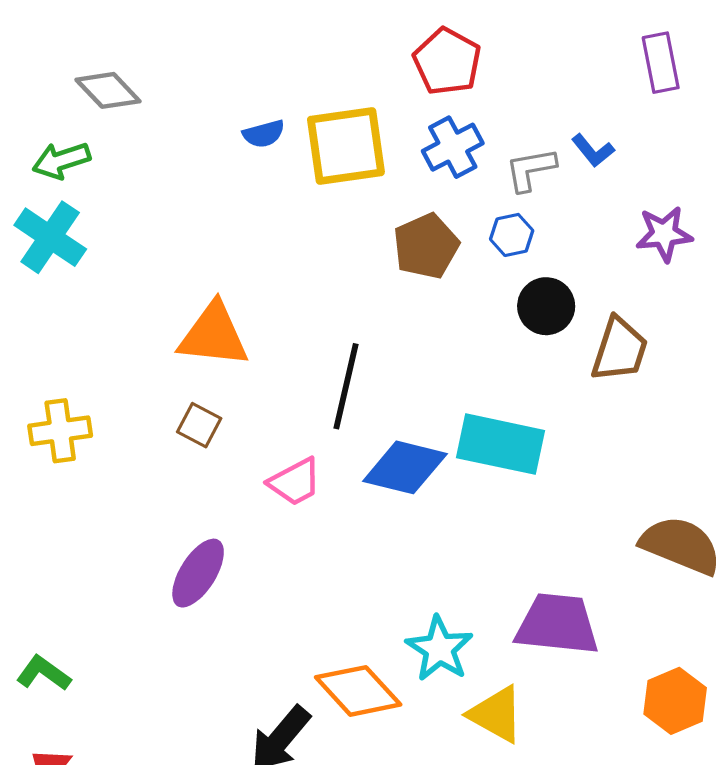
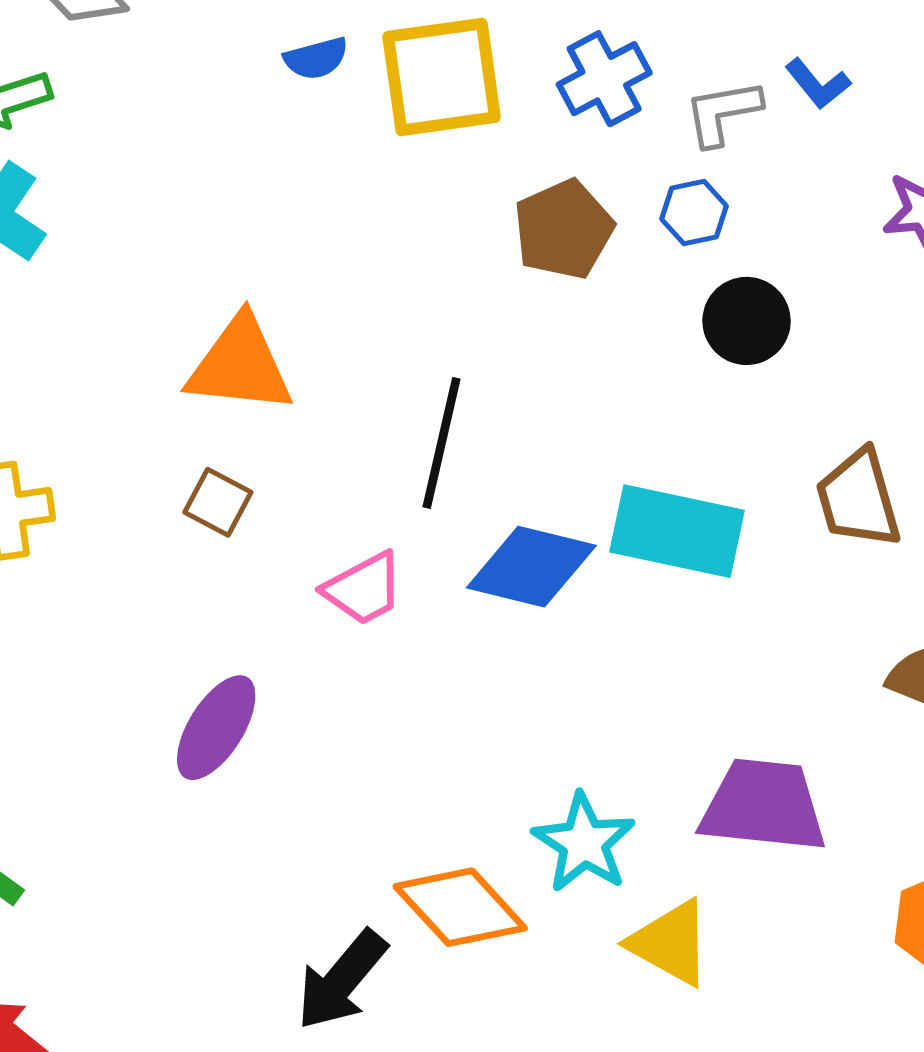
brown trapezoid: (620, 350) -> (858, 499), moved, turned 146

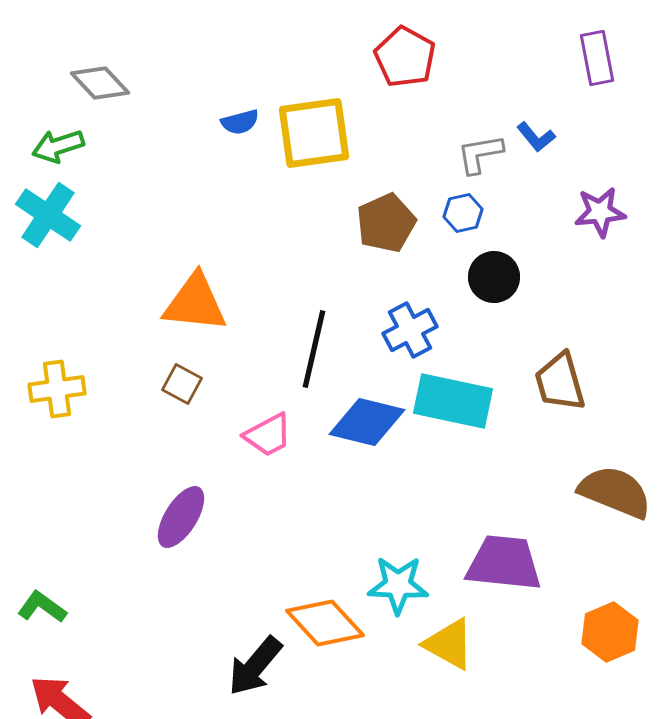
blue cross: (604, 79) -> (410, 330), moved
cyan star: (584, 843) -> (398, 585), turned -30

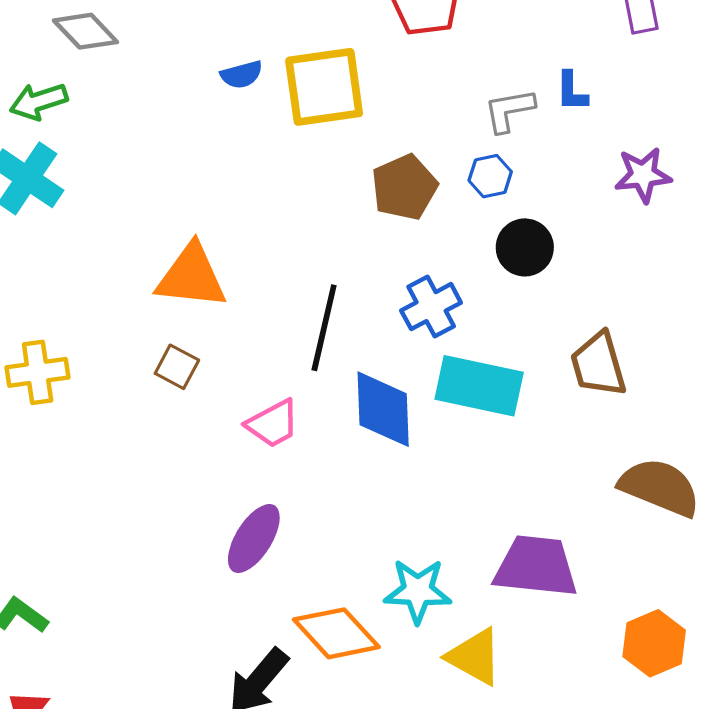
blue L-shape: (536, 137) -> (572, 91), turned 39
blue diamond: (367, 422) -> (383, 409), turned 74
purple ellipse: (181, 517) -> (254, 538), moved

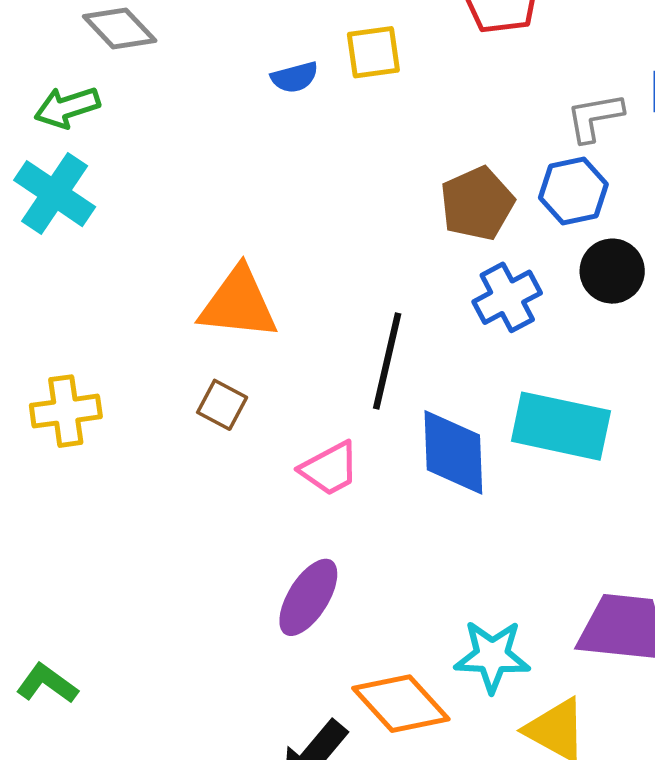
yellow square: (324, 87) -> (373, 52), moved, size x0.6
blue hexagon: (490, 176) -> (573, 191), size x1.4
blue cross: (431, 307) -> (507, 297), moved

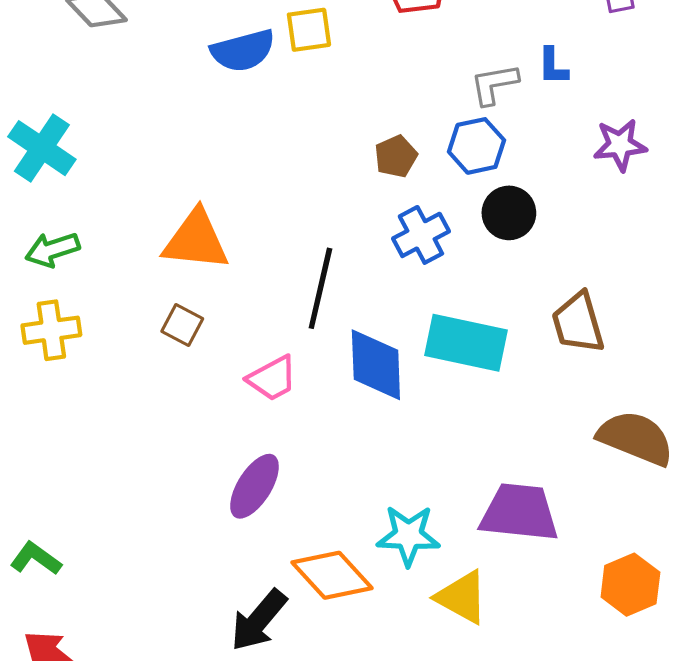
blue semicircle: (295, 77) -> (243, 51), size x1.6
green arrow: (67, 107) -> (52, 250), moved
brown pentagon: (477, 204) -> (396, 156), size x0.7

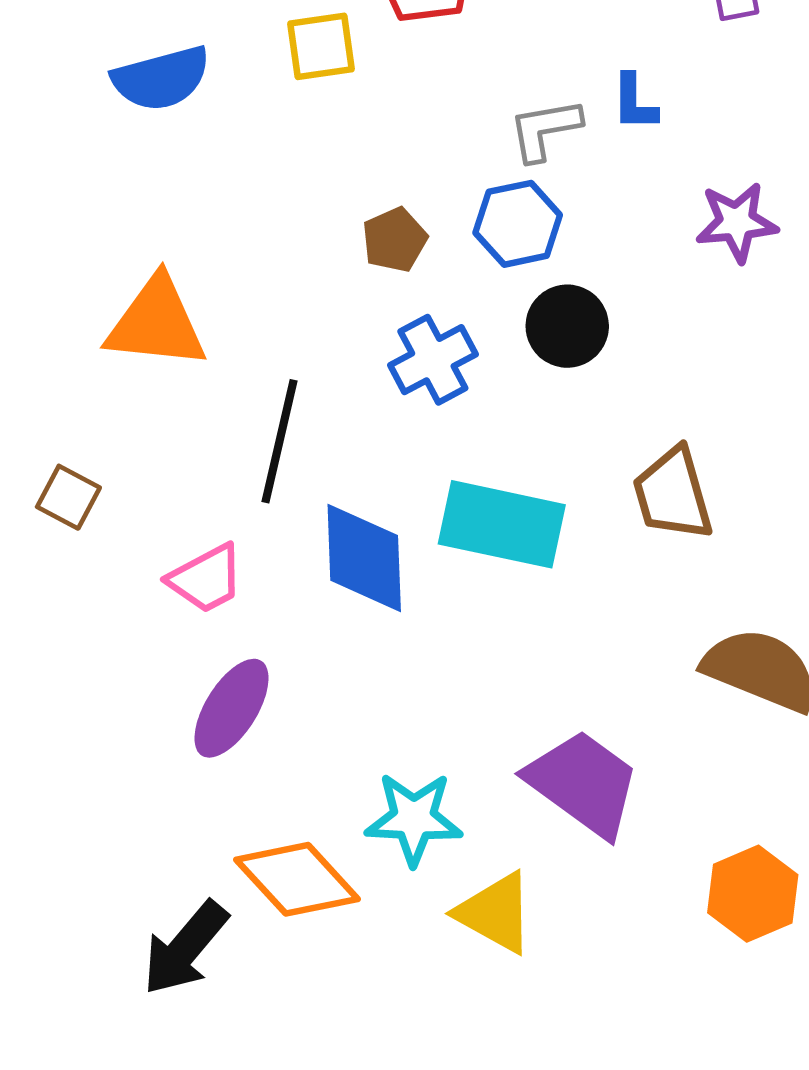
yellow square: (309, 30) -> (321, 46), moved
orange triangle: (196, 240) -> (156, 323), moved
purple ellipse: (254, 486) -> (232, 708), moved
purple trapezoid: (519, 512) -> (583, 783), turned 30

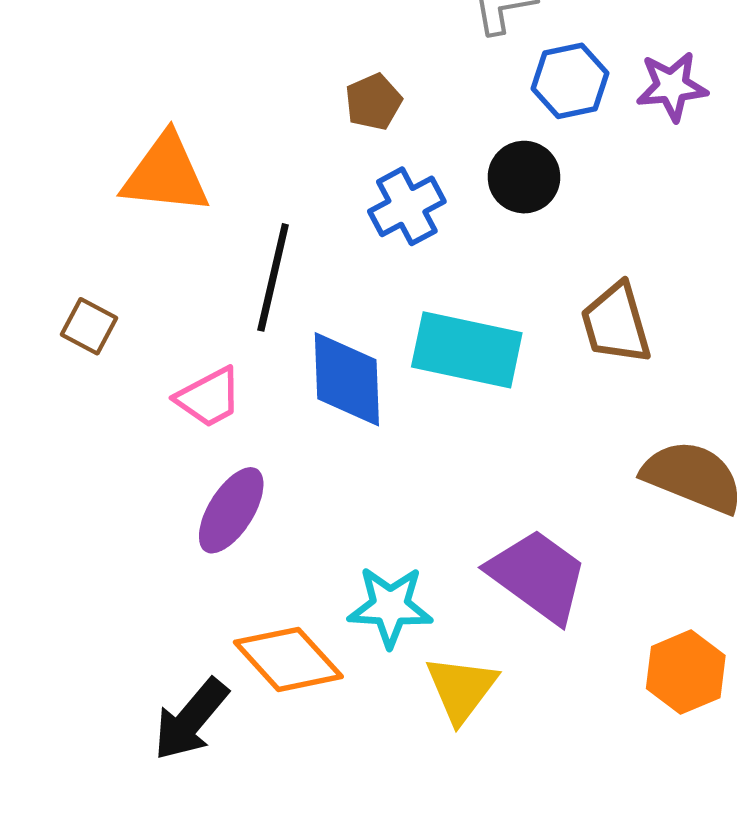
blue hexagon: (518, 224) -> (570, 81), moved
yellow triangle: (495, 913) -> (461, 689), turned 38

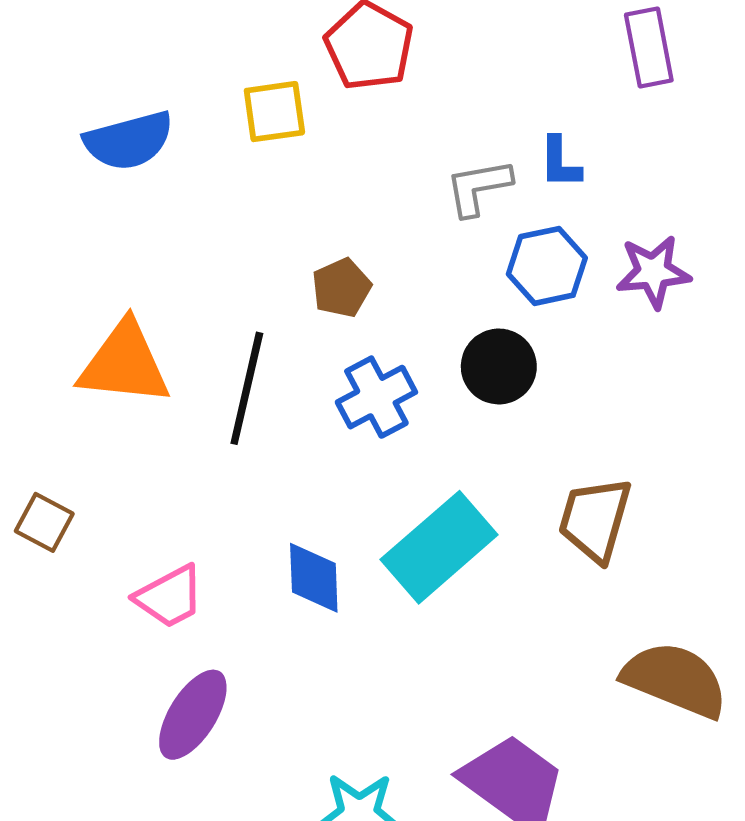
black line: (273, 277) -> (247, 388), moved
brown trapezoid: (616, 323) -> (595, 519), turned 32
cyan rectangle: (467, 350) -> (439, 547), turned -53
blue diamond: (347, 379) -> (314, 578), size x0.7

